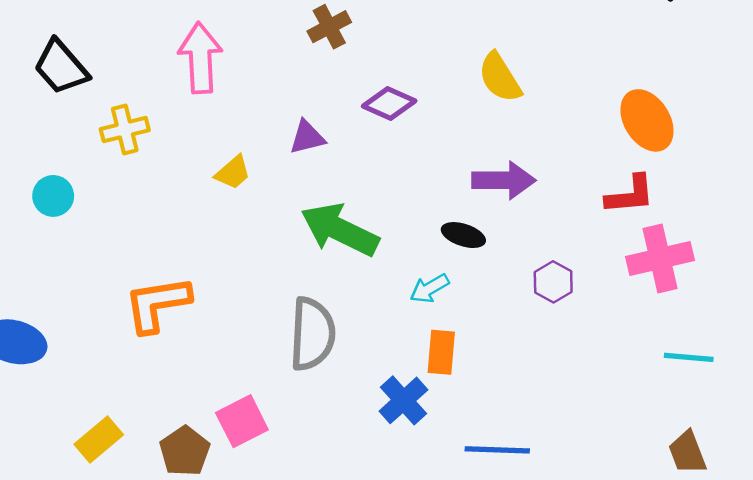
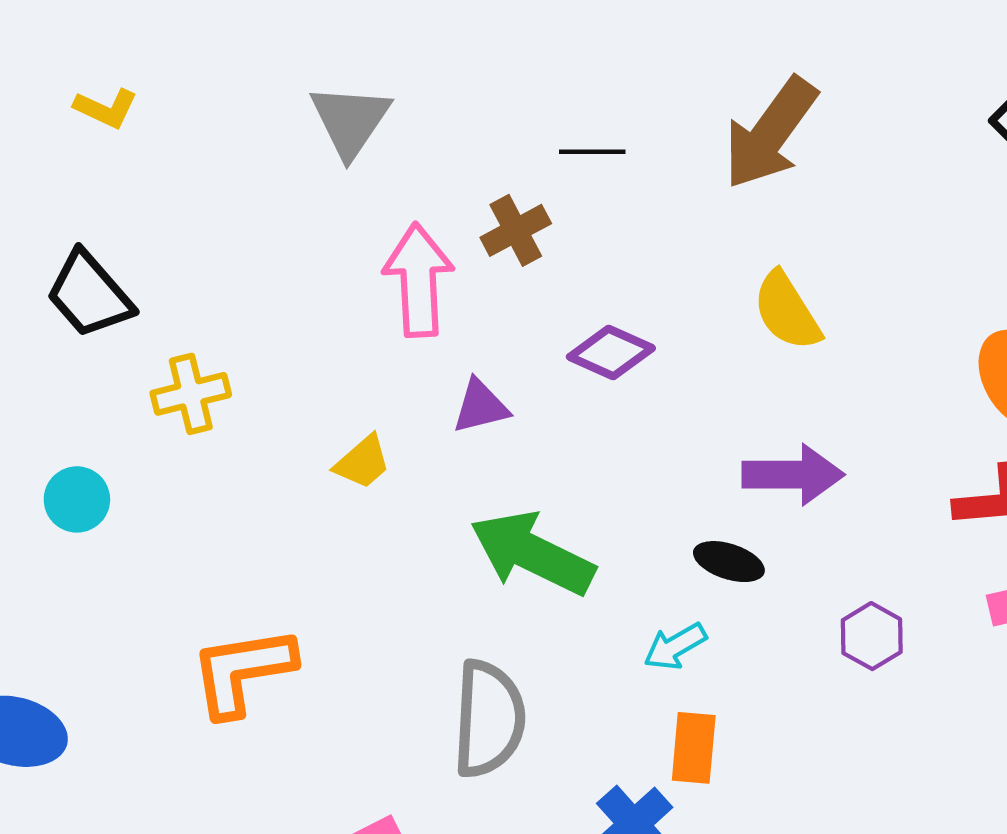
pink arrow: (200, 58) -> (418, 280), moved

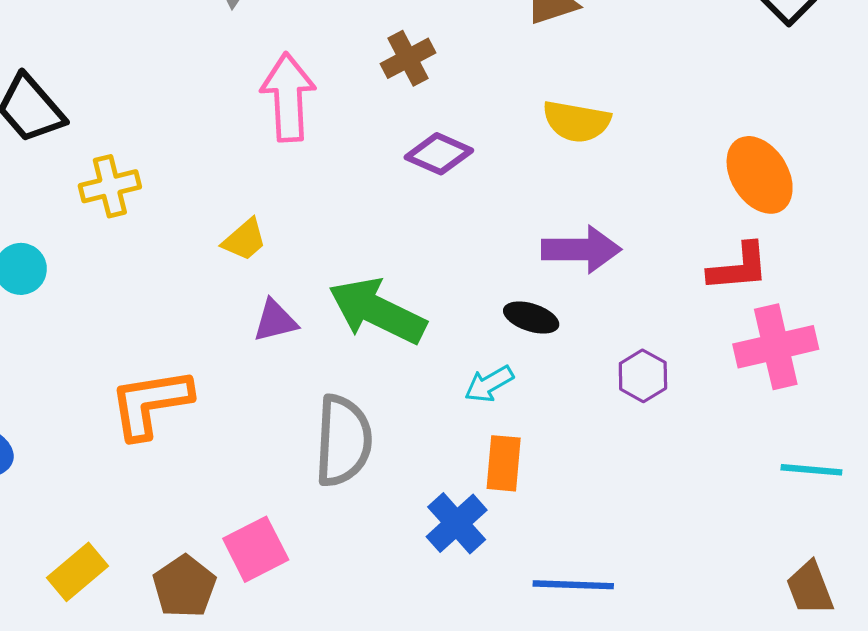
brown cross: (516, 230) -> (408, 58), moved
yellow semicircle: (787, 311) -> (577, 121), turned -48
purple triangle: (481, 406) -> (275, 321), moved

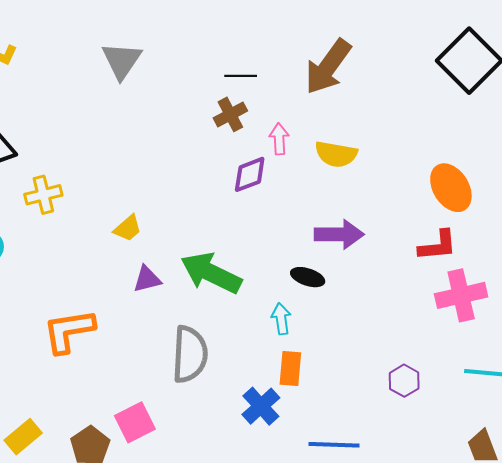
pink arrow: (288, 97) -> (279, 139), moved, size x0.6
purple diamond: (439, 154) -> (250, 174), turned -45
purple hexagon: (643, 376) -> (404, 381), moved
cyan arrow: (489, 384) -> (281, 319), turned 112

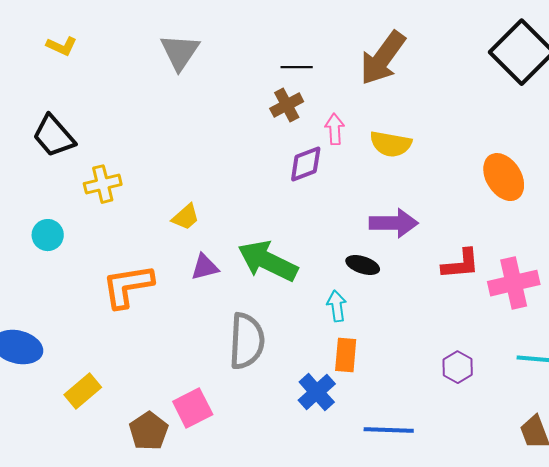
red L-shape: (438, 246) -> (461, 264), moved
orange L-shape: (69, 331) -> (128, 286), moved
yellow rectangle: (23, 437) -> (83, 391), moved

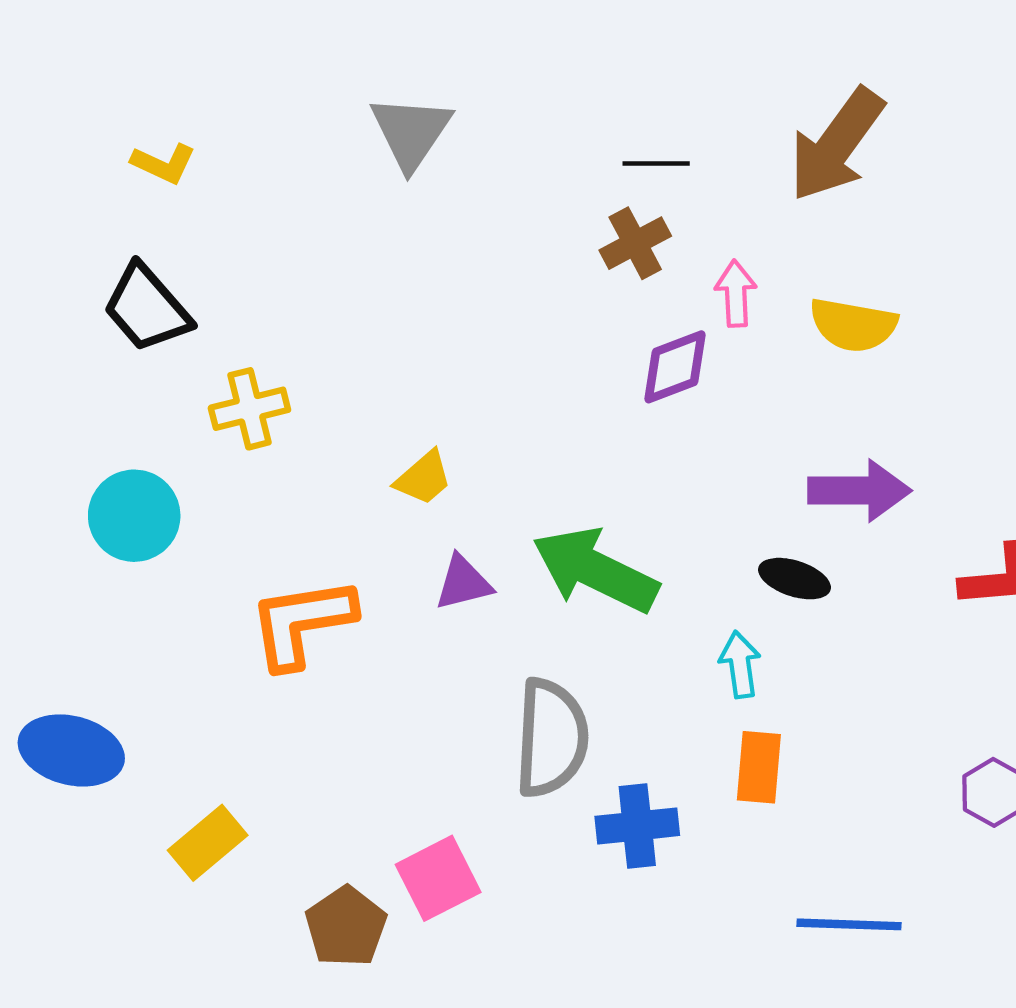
yellow L-shape: (62, 46) -> (164, 164), moved
cyan circle: (48, 235) -> (134, 516), size x1.4
blue cross: (317, 392) -> (637, 826), moved, turned 36

